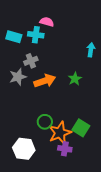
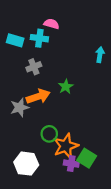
gray star: (18, 77) -> (20, 107), moved
green star: (75, 79) -> (66, 87), moved
orange arrow: (45, 81) -> (38, 96), moved
green square: (81, 128) -> (87, 158), moved

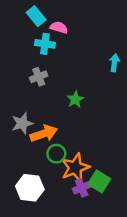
cyan rectangle: (15, 40) -> (36, 16), moved, turned 35
orange arrow: (38, 96) -> (44, 133), moved
purple cross: (71, 164) -> (82, 188), turned -32

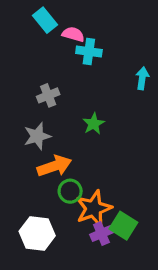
cyan cross: (45, 44) -> (89, 52), moved
gray star: (22, 123) -> (37, 136), moved

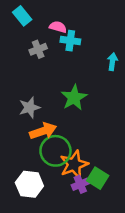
cyan rectangle: (45, 20) -> (22, 16), moved
gray cross: (48, 95) -> (38, 49), moved
green star: (94, 124) -> (74, 98), size x1.5
green circle: (70, 191) -> (55, 151), size x1.6

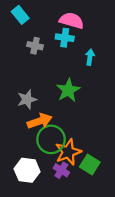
pink semicircle: (58, 27) -> (72, 21), moved, size x1.5
gray cross: (38, 49) -> (35, 46), turned 35
cyan arrow: (112, 62) -> (90, 57), moved
purple cross: (80, 184) -> (61, 170), moved, turned -35

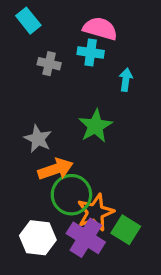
gray star: (27, 99) -> (38, 139), turned -30
purple cross: (61, 170) -> (86, 238), size x1.6

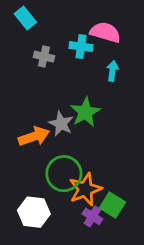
pink semicircle: (100, 29) -> (105, 32), moved
gray star: (38, 139) -> (61, 124), moved
orange arrow: (55, 169) -> (34, 136), moved
purple cross: (86, 238) -> (92, 216), moved, size x0.6

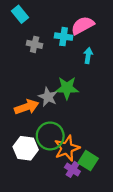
pink semicircle: (105, 32) -> (83, 25), turned -45
green star: (85, 112) -> (67, 88), turned 30
white hexagon: (34, 212) -> (26, 148), moved

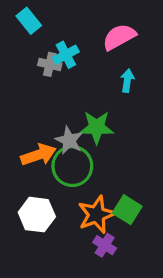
cyan cross: (64, 37) -> (66, 55), moved, turned -36
green circle: (50, 136) -> (72, 166), moved
green square: (88, 161) -> (127, 210), moved

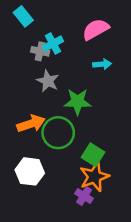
cyan arrow: (127, 81) -> (102, 64), turned 78
gray star: (69, 140) -> (48, 81), moved
green square: (127, 210) -> (93, 155), moved
orange star: (97, 215) -> (94, 177), moved

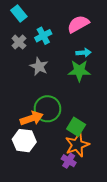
gray cross: (40, 51) -> (19, 42), moved, turned 32
green star: (78, 102) -> (79, 71), moved
orange arrow: (31, 124) -> (32, 118), moved

